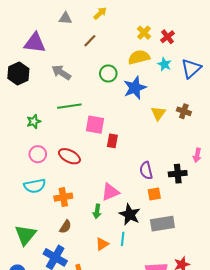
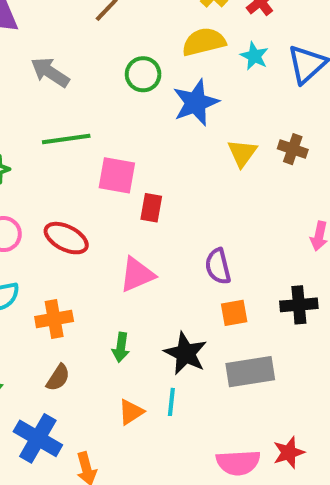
black cross: (178, 174) -> (299, 305), moved
pink triangle: (110, 192) -> (137, 274), moved

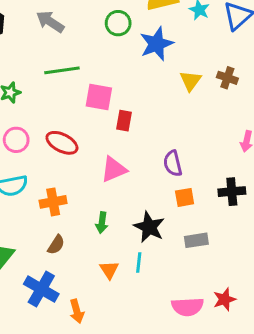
gray rectangle: (250, 372) -> (196, 240), size x0.7
orange triangle: (131, 412) -> (109, 270), turned -30

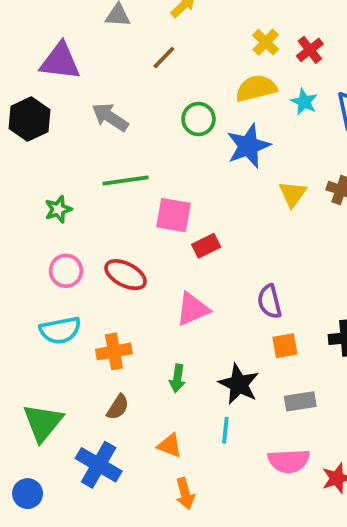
red rectangle: (124, 121) -> (206, 246), turned 54
orange triangle: (109, 270) -> (170, 446), moved, turned -36
pink semicircle: (188, 307) -> (289, 461), moved
orange arrow: (77, 311) -> (185, 494), moved

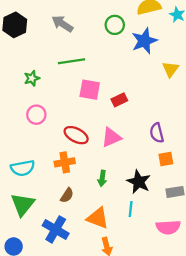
pink square: (174, 215) -> (90, 90), moved
red ellipse: (125, 275) -> (76, 135), moved
cyan semicircle: (60, 330) -> (23, 168), moved
orange triangle: (170, 446) -> (98, 218), size x1.5

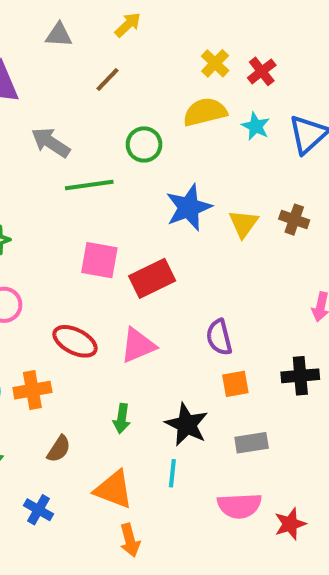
blue star: (144, 41) -> (189, 207), moved
green line: (72, 61) -> (89, 185), moved
red rectangle: (119, 100) -> (152, 278), size x1.5
orange cross: (65, 162) -> (32, 390), moved
blue cross: (56, 229) -> (39, 510), size x0.6

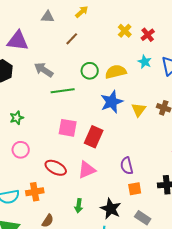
yellow semicircle: (205, 112) -> (116, 72), moved
red rectangle: (152, 278) -> (94, 137), turned -40
gray rectangle: (252, 443) -> (143, 218), turned 42

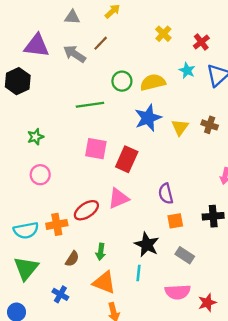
red cross: (148, 35) -> (201, 42), moved
gray arrow: (44, 70) -> (75, 54), moved
red ellipse: (56, 168) -> (86, 210), moved, turned -60
green arrow: (79, 206) -> (101, 252), moved

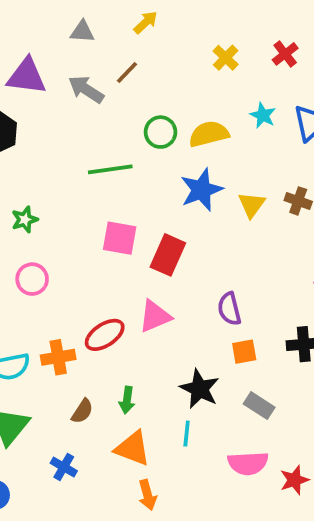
red cross: (201, 42) -> (285, 54), moved

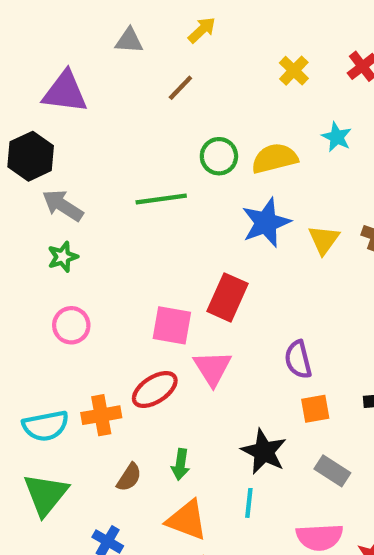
gray arrow: (86, 89) -> (63, 205), moved
pink square: (120, 238) -> (172, 325), moved
pink triangle: (155, 316) -> (213, 368), turned -39

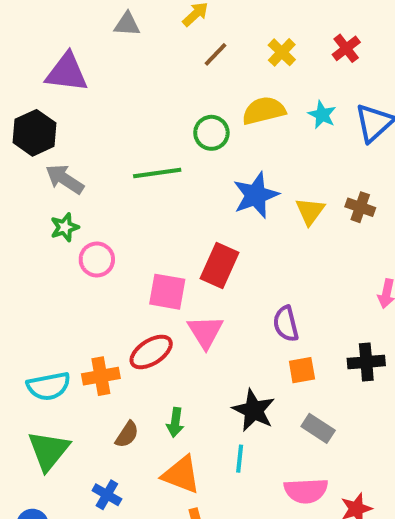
brown line: (180, 88) -> (215, 54), moved
yellow semicircle: (275, 158) -> (264, 111), moved
pink circle: (71, 325) -> (97, 259), moved

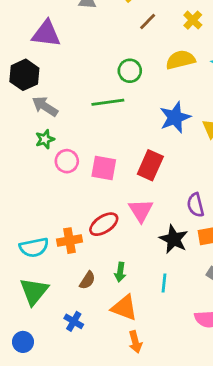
green circle: (211, 133) -> (130, 71), moved
pink square: (167, 292) -> (104, 168), moved
black star: (254, 410) -> (174, 239), moved
cyan line: (240, 459) -> (164, 283), moved

